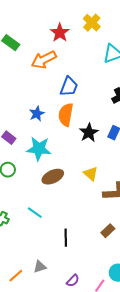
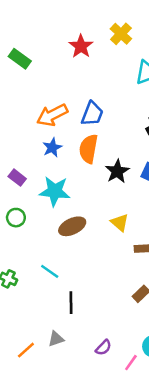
orange arrow: (44, 60) -> (52, 115), moved
black line: (66, 238) -> (71, 303), moved
purple semicircle: (73, 281) -> (103, 348), moved

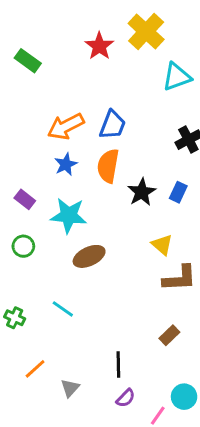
yellow cross: (121, 34) -> (146, 31), size x1.4
yellow triangle: (120, 223) -> (162, 245), moved
black line: (71, 303) -> (118, 364), moved
gray triangle: (56, 339) -> (70, 388), turned -30
orange line: (26, 350) -> (35, 369), moved

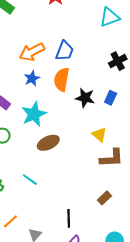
black star: (142, 192) -> (85, 98), turned -30
cyan star: (69, 216) -> (34, 114), turned -30

